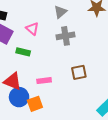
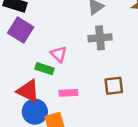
pink triangle: (32, 29) -> (59, 54), moved
green rectangle: (23, 52) -> (45, 69), moved

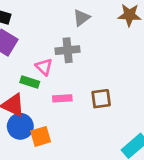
gray cross: (100, 38) -> (68, 50), moved
pink rectangle: (68, 93) -> (62, 98), moved

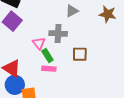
green rectangle: (30, 82) -> (47, 55), moved, turned 32
brown square: (101, 99) -> (80, 54), moved

